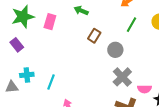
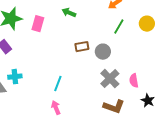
brown rectangle: (94, 36) -> (82, 47), moved, turned 48
cyan line: (51, 82) -> (58, 84), moved
pink semicircle: (144, 89) -> (134, 81), moved, turned 80

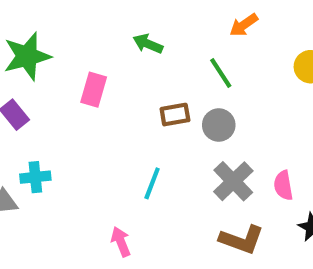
pink rectangle: (38, 24) -> (94, 90), moved
green line: (119, 27) -> (221, 73), moved, turned -63
cyan line: (58, 84) -> (152, 183), moved

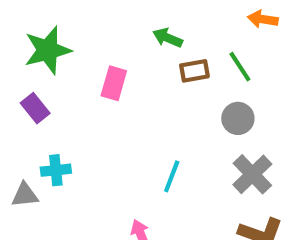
orange arrow: (244, 25) -> (263, 19), turned 44
brown rectangle: (175, 115) -> (194, 71), moved

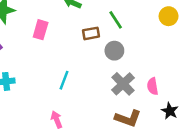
brown rectangle: (194, 71) -> (91, 33), moved
cyan line: (172, 176) -> (64, 80), moved

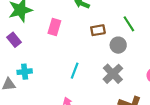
green line: (116, 20) -> (129, 24), moved
gray cross: (123, 84) -> (113, 74), moved

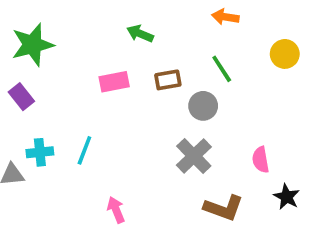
pink rectangle: (54, 27) -> (114, 82), moved, turned 63
cyan line: (75, 71) -> (84, 150), moved

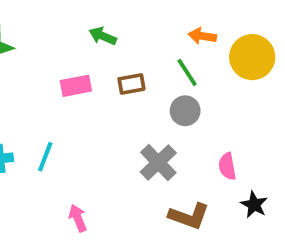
orange arrow: (225, 17) -> (202, 36), moved
yellow circle: (285, 54) -> (252, 57), size x1.5
gray circle: (203, 106) -> (185, 111), moved

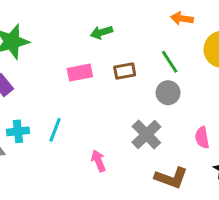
green arrow: (103, 36) -> (102, 32), turned -40
orange arrow: (202, 36) -> (182, 18), moved
pink arrow: (78, 218) -> (98, 161), moved

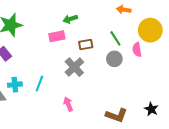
pink rectangle: (80, 73) -> (57, 36), moved
gray cross: (146, 134) -> (74, 67), moved
pink semicircle: (202, 138) -> (137, 50), moved

